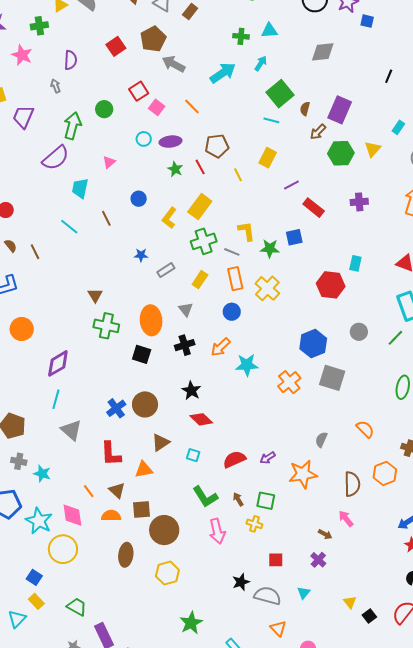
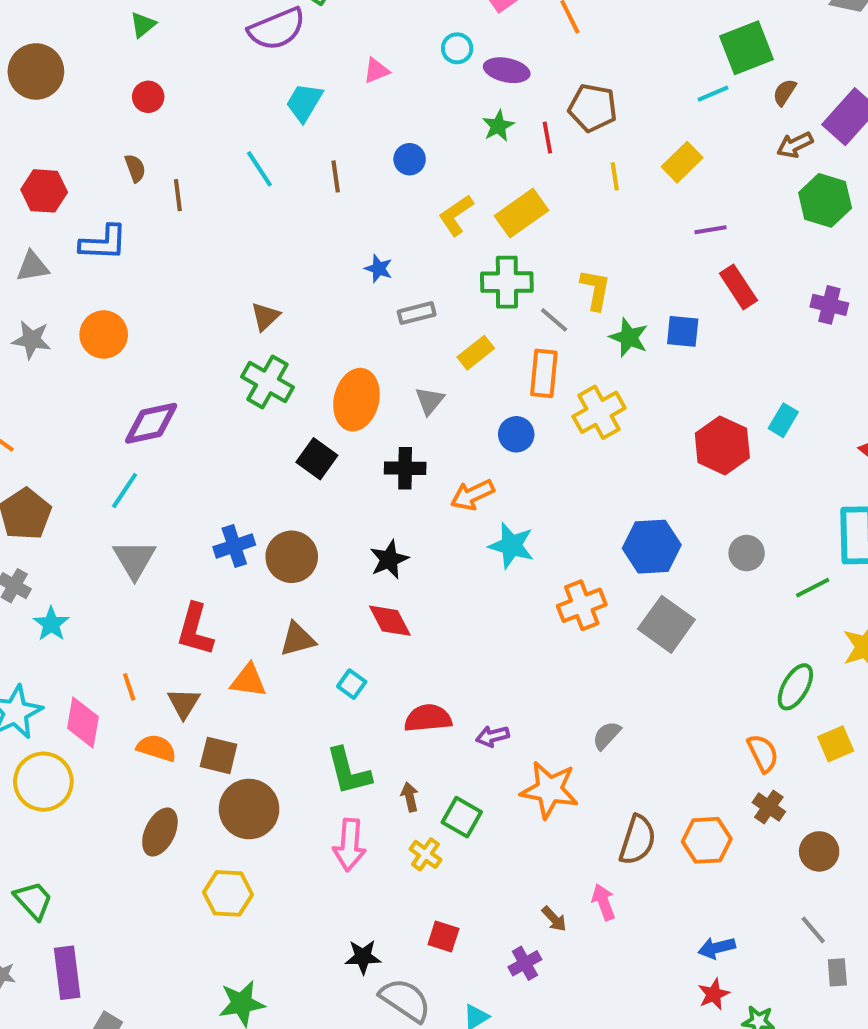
cyan line: (271, 120) -> (713, 94), turned -56
orange semicircle: (365, 429) -> (763, 753), moved

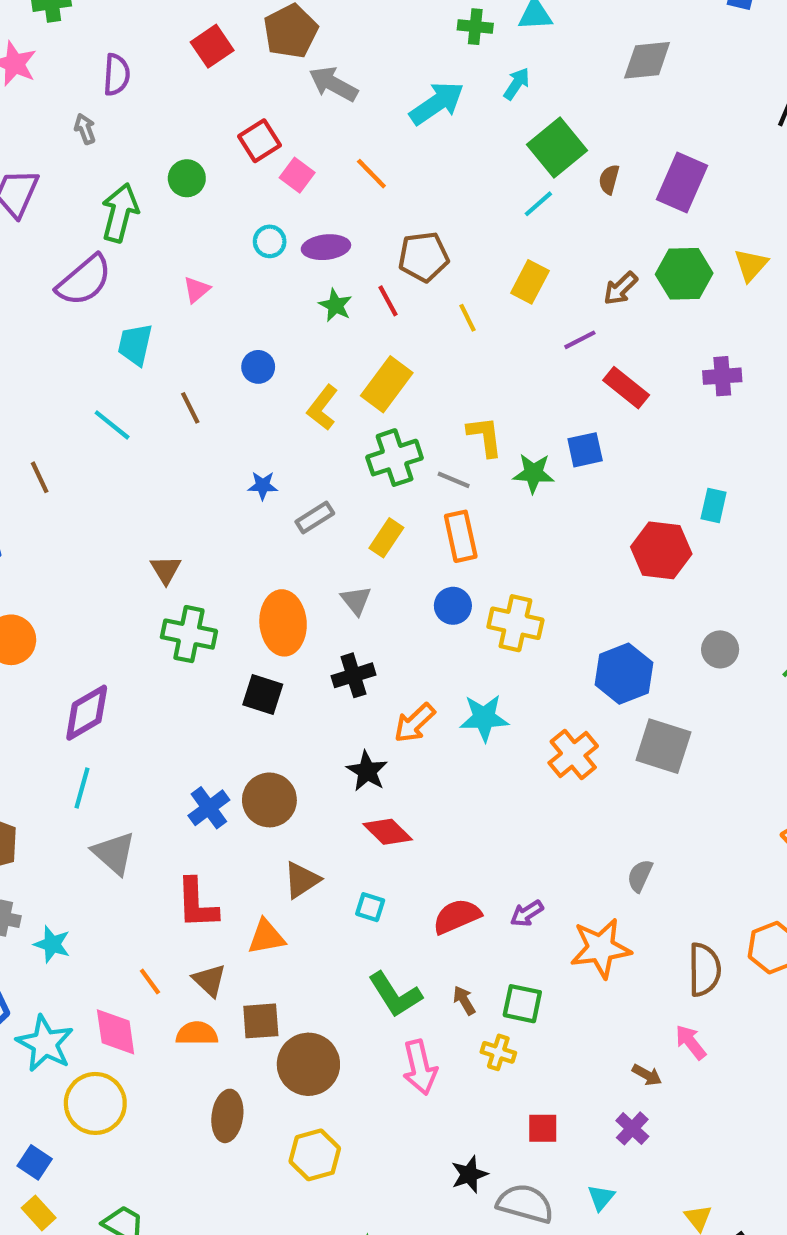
brown arrow: (795, 145) -> (620, 288), moved
yellow cross: (599, 412) -> (515, 623), moved, turned -30
orange arrow: (472, 495) -> (415, 723), moved

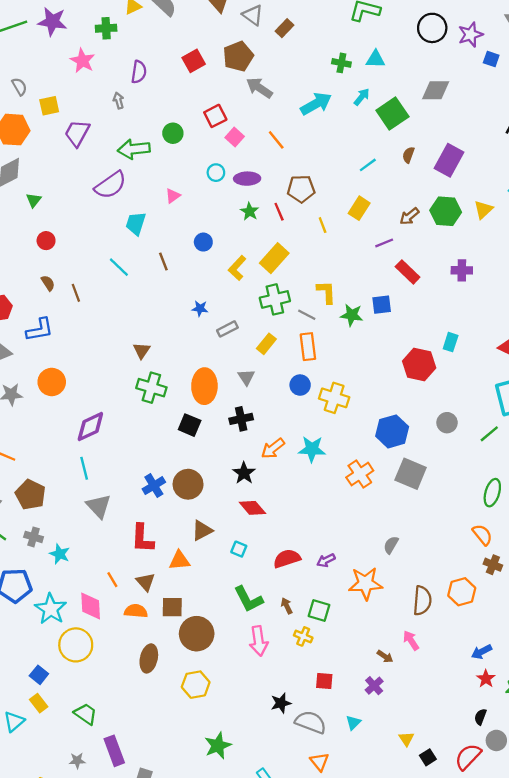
green square: (557, 147) -> (392, 114), moved
green arrow: (120, 213) -> (134, 149), turned -116
cyan line: (82, 788) -> (84, 468), turned -35

